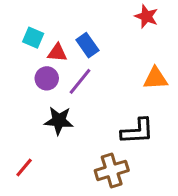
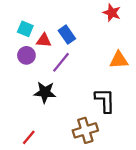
purple circle: (47, 78) -> (26, 55), moved
black L-shape: (137, 131) -> (105, 100), turned -88
red line: (24, 167) -> (29, 137), moved

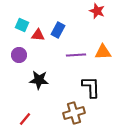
blue rectangle: (67, 35) -> (58, 30), turned 63
purple circle: (26, 55) -> (19, 55), moved
purple line: (61, 62) -> (76, 55), moved, turned 48

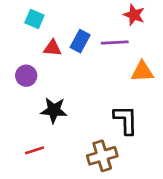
cyan square: (22, 25) -> (34, 19), moved
purple line: (76, 55) -> (115, 42), moved
red line: (25, 119) -> (34, 150), moved, turned 32

